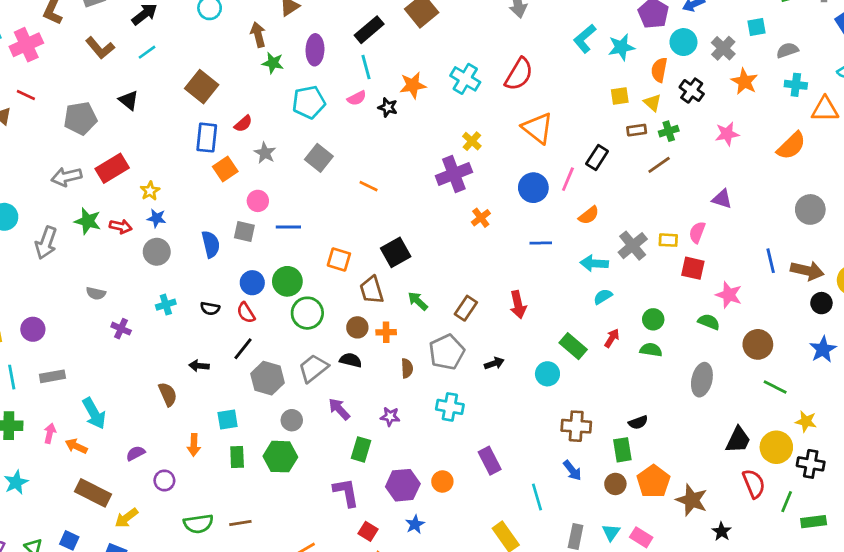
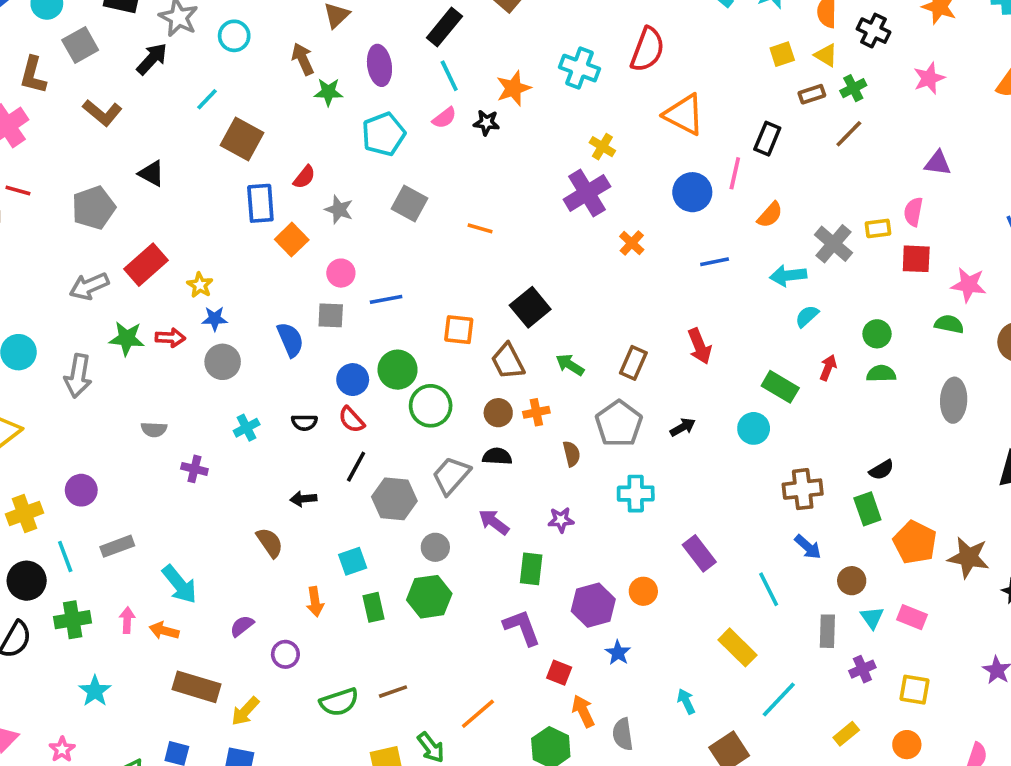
cyan line: (147, 52) -> (207, 99), moved
brown circle: (615, 484) -> (852, 581), moved

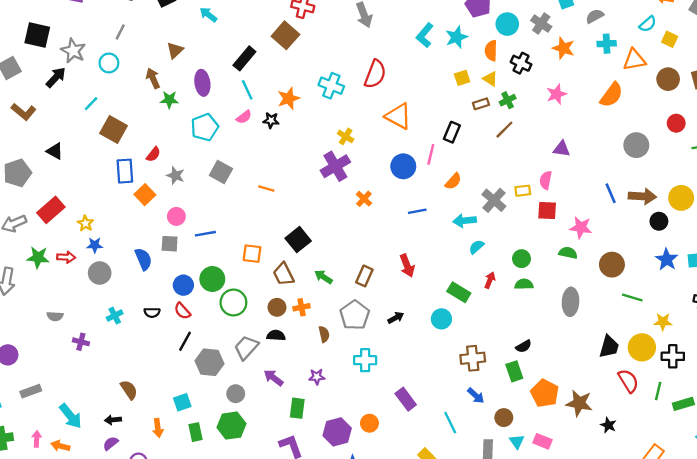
black arrow: (303, 499) -> (113, 420), moved

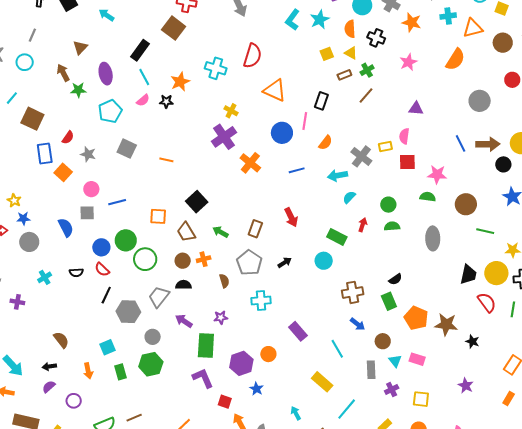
orange cross: (364, 199) -> (250, 163), size x1.5
green rectangle: (297, 408) -> (206, 345), size x1.4

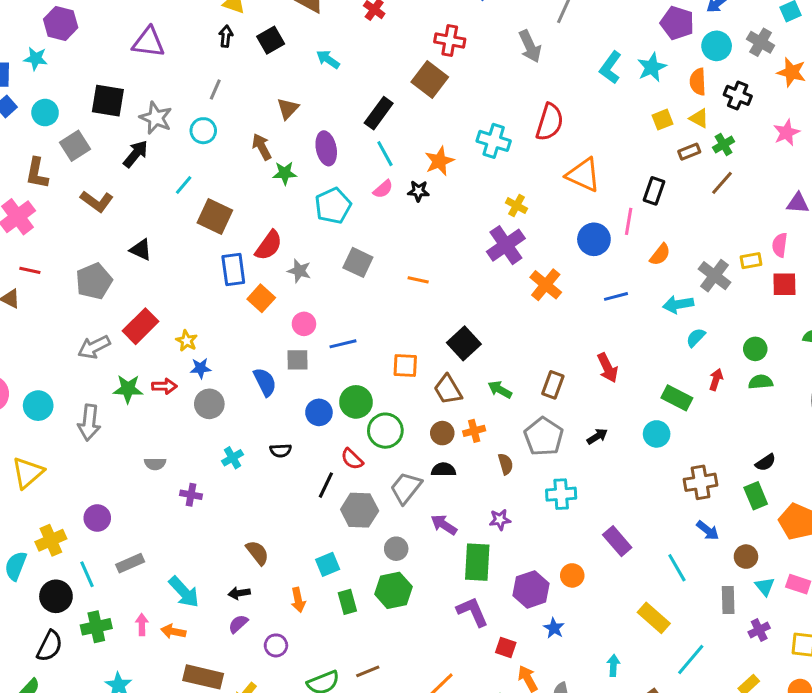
red semicircle: (68, 138) -> (269, 245), size x1.5
red semicircle: (102, 269) -> (352, 459), moved
cyan arrow: (296, 413) -> (613, 665), turned 32

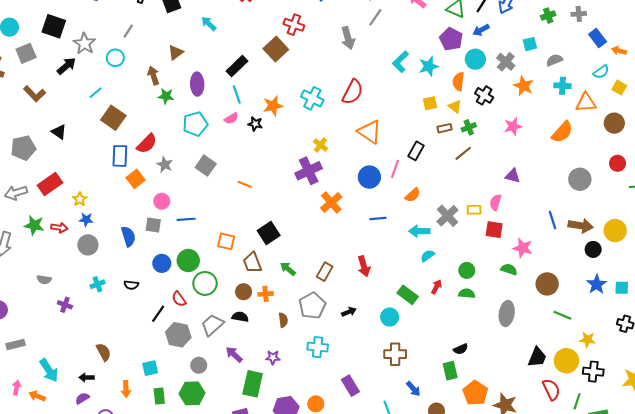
brown cross: (701, 482) -> (395, 354), moved

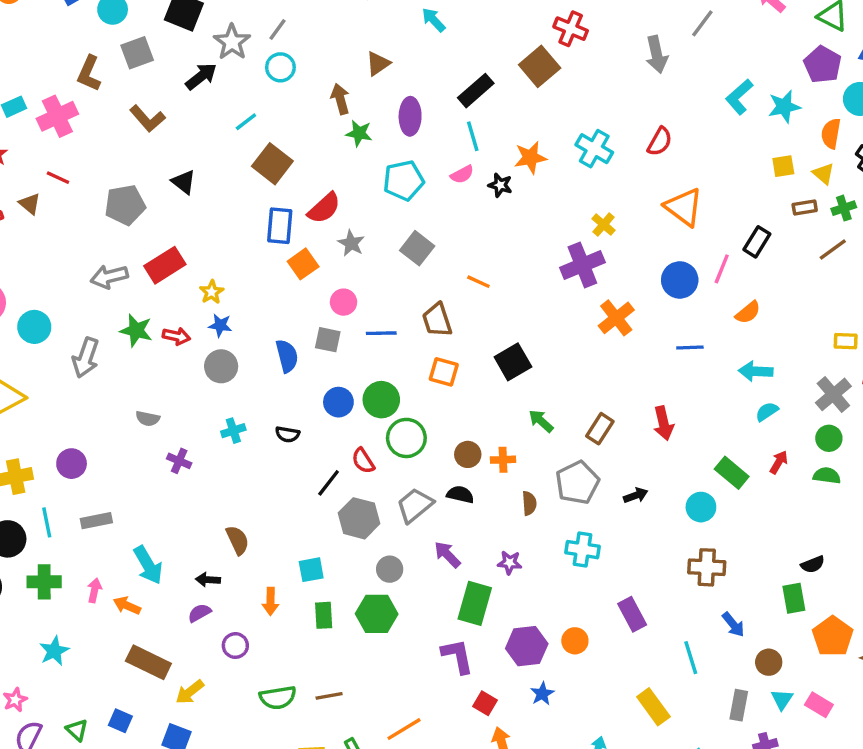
gray line: (128, 31) -> (277, 30), moved
red semicircle: (353, 92) -> (660, 142), size x0.7
gray cross: (447, 216) -> (833, 394), moved
brown trapezoid: (252, 263) -> (437, 320), moved

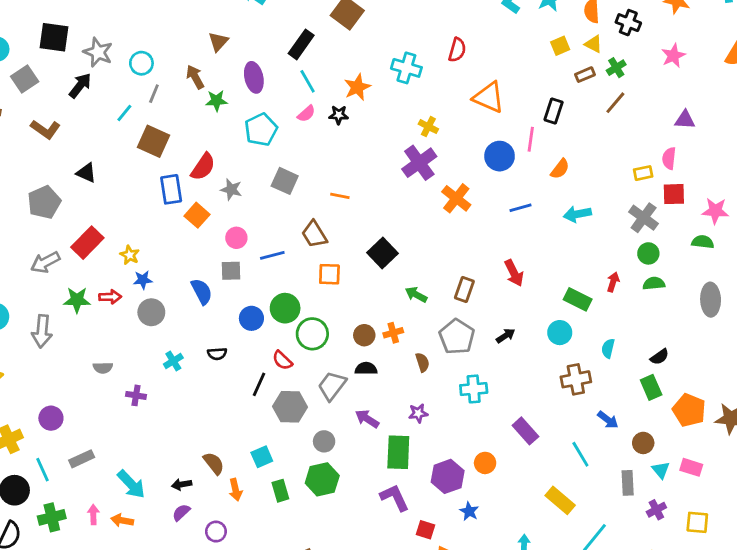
gray line: (277, 30) -> (154, 94), moved
cyan semicircle: (767, 412) -> (608, 348), moved, turned -30
brown semicircle: (238, 540) -> (214, 463), moved

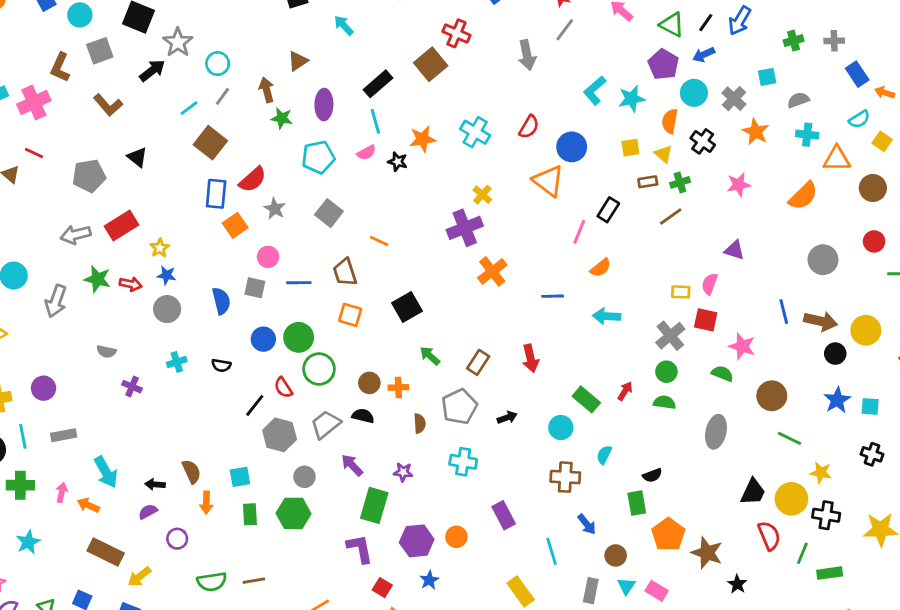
blue circle: (500, 156) -> (572, 147), moved

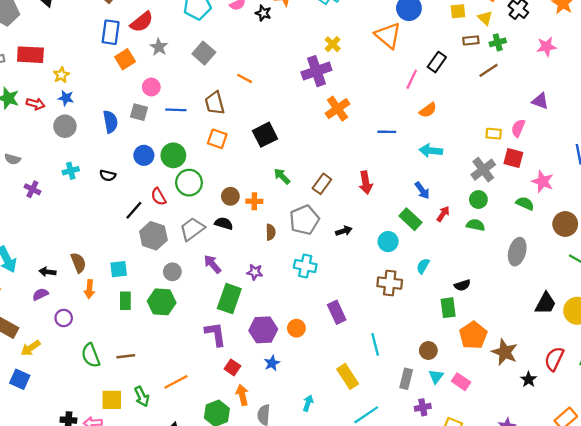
red rectangle: (121, 226) -> (30, 55), turned 32
blue arrow: (587, 524) -> (422, 190), moved
red semicircle: (769, 536) -> (554, 359), moved, turned -135
green semicircle: (212, 582) -> (91, 355), turned 75

